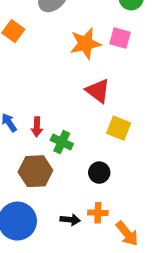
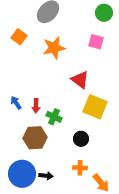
orange star: (85, 44) -> (54, 48), moved
yellow square: (119, 128) -> (95, 107), size x1.4
black arrow: (70, 220) -> (46, 176), moved

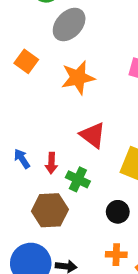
red triangle: (80, 80) -> (93, 135), moved

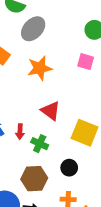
brown hexagon: (50, 210) -> (34, 179), moved

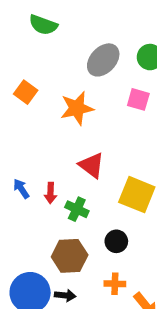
gray ellipse: (33, 29) -> (103, 60), moved

